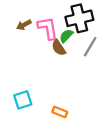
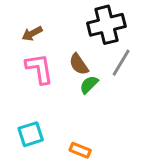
pink L-shape: (48, 28) -> (39, 69), moved
green semicircle: (66, 36) -> (89, 85), moved

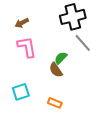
gray line: (121, 63) -> (83, 43), turned -72
brown semicircle: (79, 64) -> (56, 70), moved

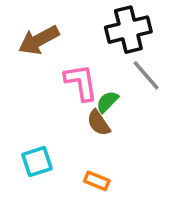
brown arrow: (22, 23) -> (39, 40), size x1.6
pink L-shape: (27, 47) -> (81, 82), moved

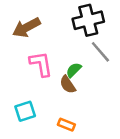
pink L-shape: (81, 82) -> (41, 64), moved

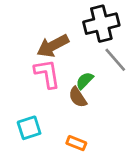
brown arrow: (26, 28) -> (53, 46), moved

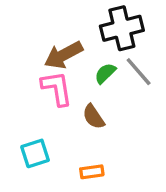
green semicircle: (85, 81) -> (105, 73), moved
orange rectangle: (76, 143) -> (92, 172), turned -30

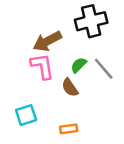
gray line: (139, 72) -> (104, 69), moved
green semicircle: (105, 73) -> (79, 65), moved

